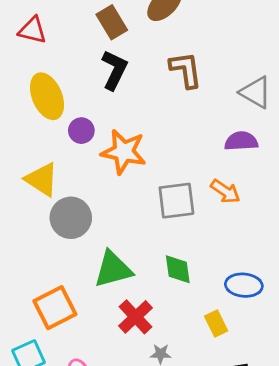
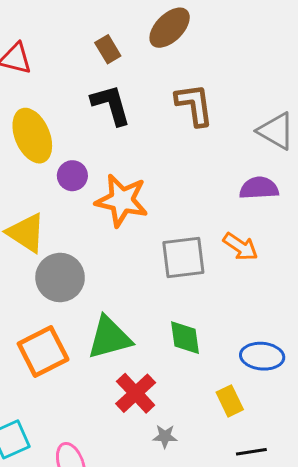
brown rectangle: (112, 22) -> (108, 49), size x0.7
black L-shape: (114, 70) -> (111, 105), turned -42
orange square: (55, 308) -> (43, 352), moved

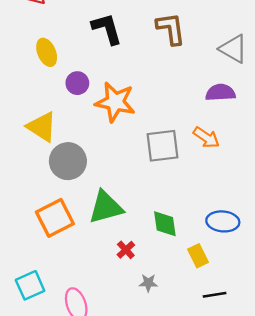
yellow ellipse: (32, 136) -> (47, 52), size x0.7
green diamond: (185, 338) -> (165, 224), moved
red cross: (136, 393) -> (126, 250), size x0.6

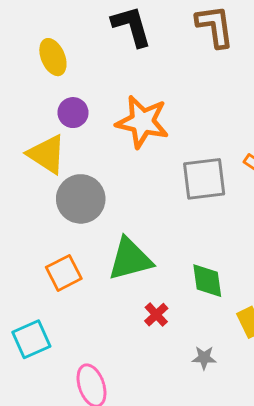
purple circle: (77, 83) -> (73, 113), moved
orange square: (55, 218) -> (64, 273), size x0.7
gray star: (148, 283) -> (204, 358), moved
cyan square: (30, 285) -> (31, 339), moved

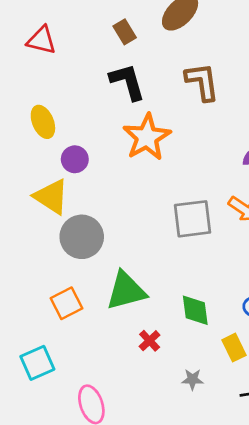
yellow ellipse: (53, 57) -> (43, 122), moved
orange star: (142, 122) -> (147, 137), moved, turned 30

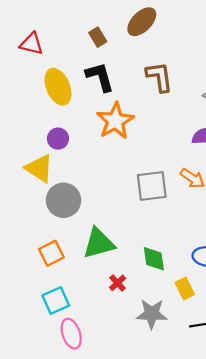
yellow ellipse: (43, 122) -> (58, 87), moved, size x1.4
cyan square: (37, 363) -> (56, 301), moved
gray star: (192, 379) -> (152, 314), size x1.8

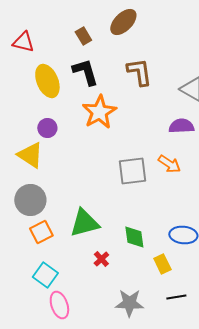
gray circle: (64, 200) -> (30, 200), moved
cyan square: (56, 301) -> (45, 275), turned -30
gray star: (152, 314) -> (129, 303), moved

